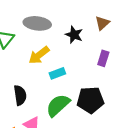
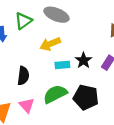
black star: (74, 35) -> (83, 60), moved

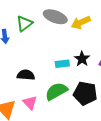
yellow arrow: (50, 44) -> (81, 22), moved
black semicircle: (23, 76) -> (26, 75), turned -90

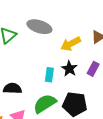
yellow arrow: (81, 22) -> (71, 44), moved
cyan rectangle: (62, 64) -> (49, 75), turned -72

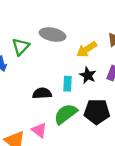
black semicircle: (12, 88) -> (42, 93), moved

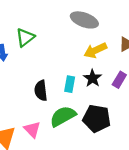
gray ellipse: (53, 35) -> (84, 20), moved
black semicircle: (42, 93) -> (41, 91), turned -102

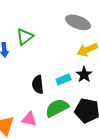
cyan rectangle: (70, 84) -> (64, 79), turned 56
pink triangle: (32, 130) -> (29, 119), turned -35

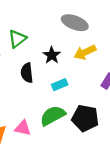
black star: (84, 75) -> (52, 55), moved
black semicircle: (38, 85) -> (27, 73), moved

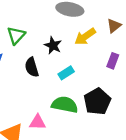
green semicircle: (53, 116) -> (65, 105), turned 50
black pentagon: (85, 118) -> (97, 101), turned -30

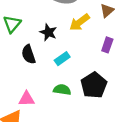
green semicircle: (65, 105) -> (62, 90), size x0.7
pink triangle: (38, 122) -> (27, 99), moved

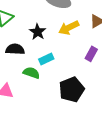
black semicircle: (28, 54) -> (15, 49), turned 102
green semicircle: (62, 90) -> (31, 73), moved

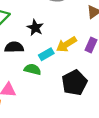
yellow arrow: (69, 28) -> (66, 44), moved

